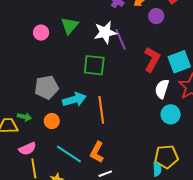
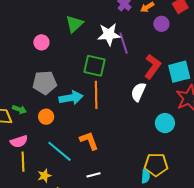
pink circle: (41, 33) -> (41, 42), moved
white semicircle: (162, 89) -> (138, 92), moved
orange line: (101, 110) -> (96, 95), moved
orange L-shape: (97, 152) -> (89, 141), moved, turned 125

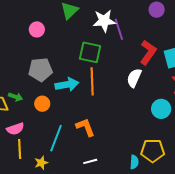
cyan line: (60, 151) -> (56, 138), turned 72
cyan semicircle: (146, 176) -> (134, 162), moved

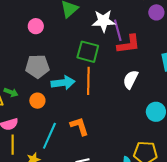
red L-shape: (148, 52) -> (129, 44), moved, turned 45

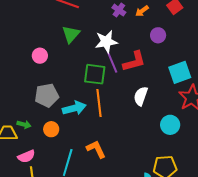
purple circle: (156, 12) -> (158, 35), moved
purple line: (118, 30) -> (112, 62), moved

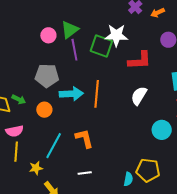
green triangle: (71, 34) -> (70, 30), moved
purple line: (112, 62) -> (74, 50), moved
green square: (95, 74) -> (101, 46), moved

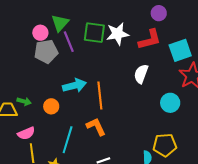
white star: (116, 35) -> (117, 34), moved
red L-shape: (140, 60) -> (150, 40), moved
gray pentagon: (47, 76) -> (46, 52), moved
orange line: (97, 94) -> (100, 95), moved

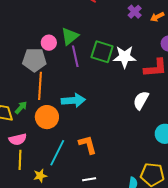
gray pentagon: (46, 52) -> (34, 60), moved
orange line: (100, 95) -> (40, 86), moved
green arrow: (24, 101) -> (21, 108), turned -72
orange circle: (51, 106) -> (47, 117), size x1.5

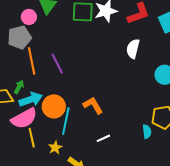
purple line: (75, 56) -> (57, 64), moved
cyan arrow: (73, 100) -> (31, 99), moved
orange circle: (47, 117) -> (54, 106), moved
pink semicircle: (18, 139) -> (24, 118), size x1.5

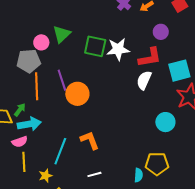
white semicircle: (133, 49) -> (144, 80), moved
purple line: (57, 64) -> (62, 80), moved
orange circle: (54, 106) -> (77, 94), moved
pink semicircle: (24, 118) -> (20, 142), size x0.6

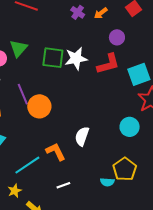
white semicircle: (144, 80) -> (82, 136), moved
cyan line: (60, 151) -> (27, 165), turned 40
yellow pentagon: (157, 164) -> (125, 169), turned -30
cyan semicircle: (138, 175) -> (107, 182), turned 96

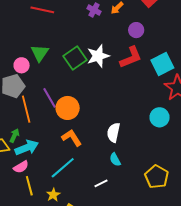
green square: (53, 58) -> (75, 58), turned -35
orange L-shape: (56, 152) -> (72, 138), moved
yellow pentagon: (125, 169) -> (157, 177), moved
cyan semicircle: (107, 182) -> (115, 160), moved, turned 64

